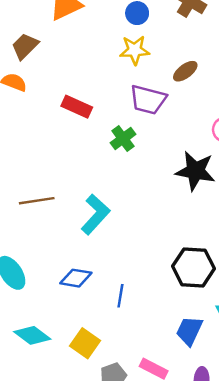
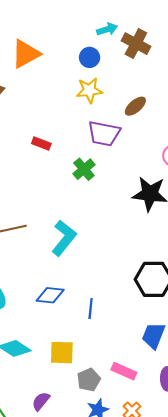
red rectangle: (77, 107) -> (41, 144), size x0.7
yellow square: (85, 343) -> (62, 353), turned -30

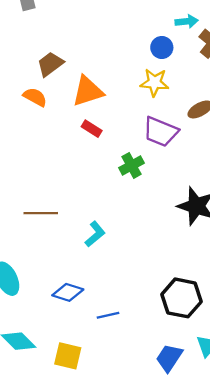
orange triangle: (26, 54) -> (88, 91), moved
cyan L-shape: (64, 238) -> (95, 234), size x0.7
blue line: (91, 309) -> (108, 315), turned 60

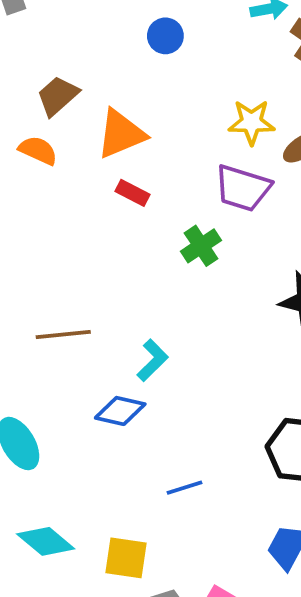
blue circle: (162, 48) -> (165, 36), moved
yellow star: (154, 82) -> (252, 122), moved
blue diamond: (68, 292) -> (120, 411), moved

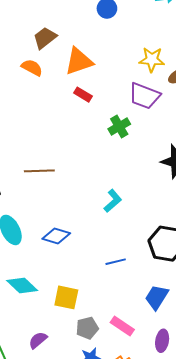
cyan L-shape: (153, 360) -> (113, 201), moved
blue diamond: (120, 411) -> (56, 236), moved
blue line: (184, 488) -> (116, 262), moved

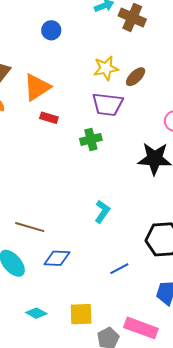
green cross: (119, 127) -> (91, 139), turned 30
brown line: (39, 171) -> (30, 227), moved, turned 32
cyan diamond: (22, 285) -> (36, 313), size x0.7
pink rectangle: (122, 326) -> (141, 328), size x1.4

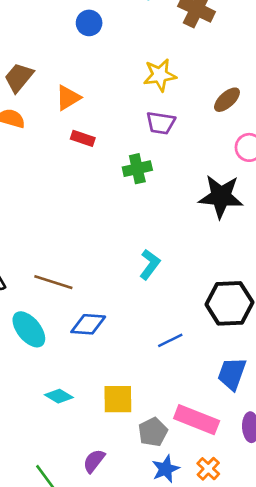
brown ellipse: (136, 77) -> (227, 100), moved
orange triangle: (37, 87) -> (68, 98), size x0.7
purple trapezoid: (108, 104) -> (161, 123), size x0.7

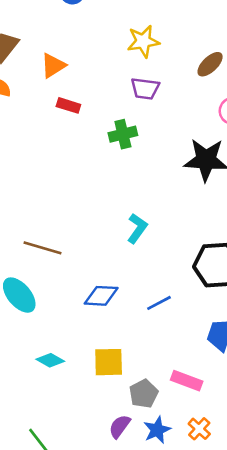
blue diamond: (88, 324) -> (101, 296), moved
pink rectangle: (197, 420) -> (187, 381), size x0.7
purple semicircle: (94, 461) -> (120, 426), moved

